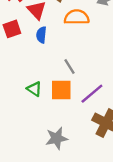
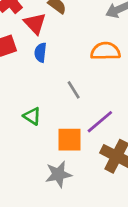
orange semicircle: (77, 17) -> (105, 51), moved
orange square: (61, 90) -> (69, 140), moved

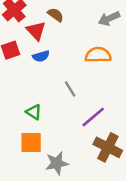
blue semicircle: (40, 53) -> (41, 56), turned -112
orange square: (69, 140) -> (31, 143), moved

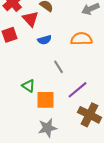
blue semicircle: (41, 56) -> (44, 40), moved
orange square: (31, 143) -> (45, 100), moved

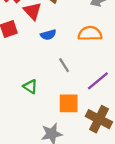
purple line: (77, 90) -> (98, 81), moved
orange square: (45, 100) -> (69, 103), moved

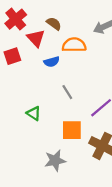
orange semicircle: (90, 34) -> (74, 45), moved

